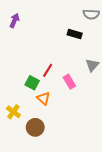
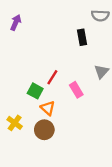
black rectangle: (75, 34) -> (82, 37), turned 64
brown circle: (35, 127) -> (44, 130), moved

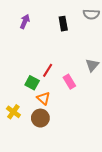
purple arrow: (16, 22) -> (25, 22), moved
black rectangle: (82, 37) -> (63, 24), moved

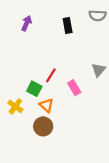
yellow cross: (13, 112) -> (15, 106), moved

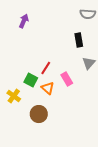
black rectangle: (68, 25) -> (79, 40), moved
orange triangle: (46, 105) -> (48, 88), moved

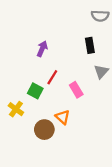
purple arrow: (24, 21) -> (42, 49), moved
orange triangle: (48, 88) -> (63, 117), moved

